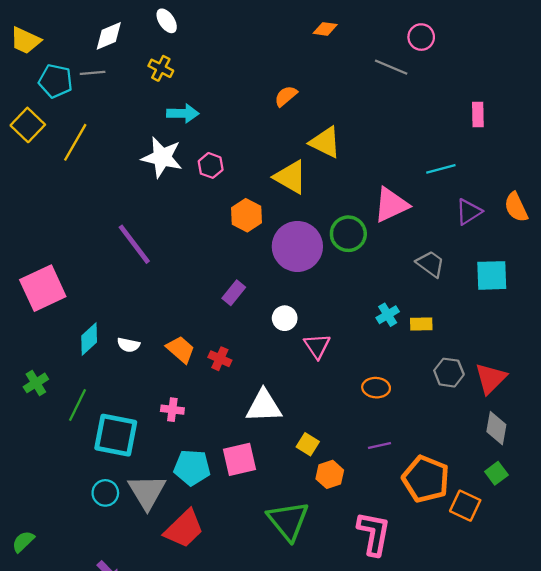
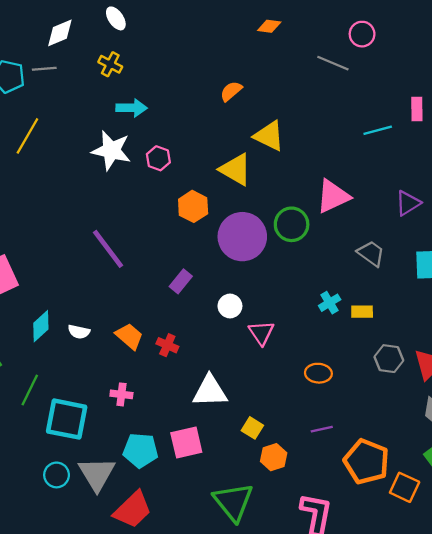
cyan line: (441, 169) -> (378, 130), moved
purple line: (134, 244) -> (108, 249), moved

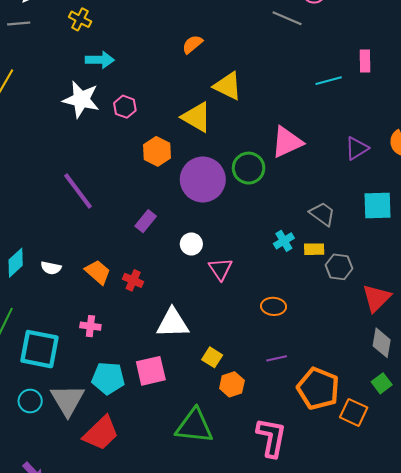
gray trapezoid: (371, 253) -> (322, 214), moved
gray hexagon: (389, 359) -> (339, 267), moved
green triangle: (233, 502) -> (194, 426), turned -45

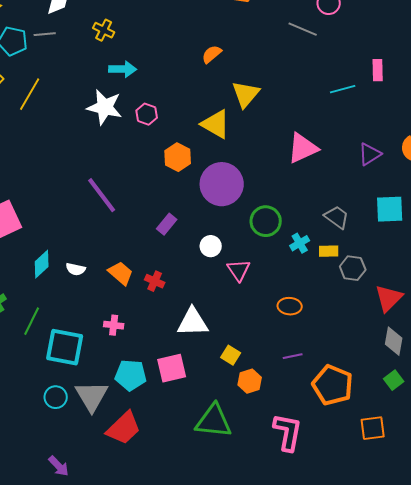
yellow triangle: (228, 86) -> (246, 94), turned 44
green circle: (249, 168) -> (266, 221), moved
orange square: (354, 412) -> (373, 428), moved, turned -32

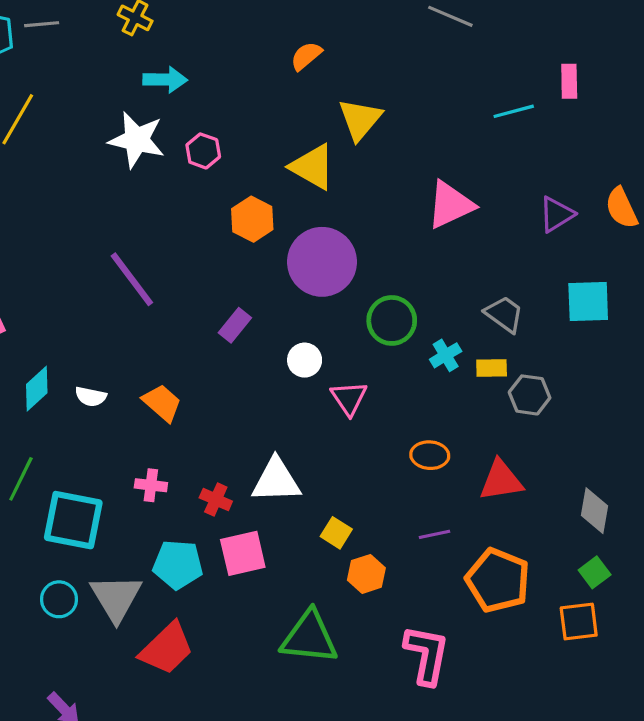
red cross: (155, 281) -> (216, 499), moved
red triangle: (389, 298) -> (501, 480), moved, turned 36
orange square: (373, 428) -> (579, 621), moved

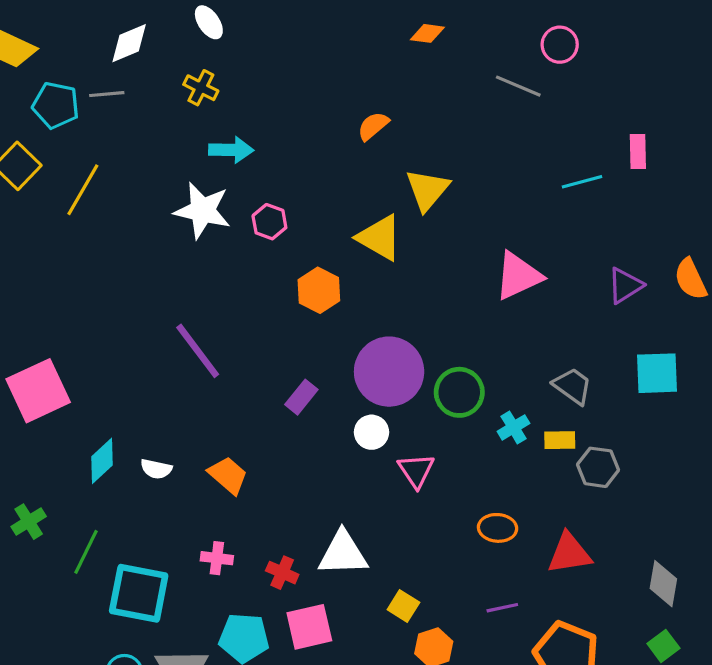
purple circle: (322, 262) -> (389, 372), moved

